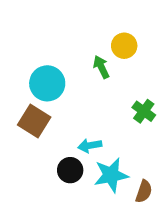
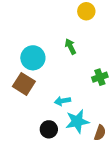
yellow circle: (124, 46) -> (86, 11), moved
green cross: (144, 111) -> (100, 77), turned 35
black circle: (70, 170) -> (49, 129), moved

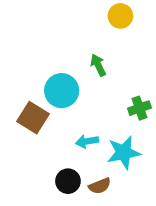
cyan circle: (33, 58) -> (62, 91), moved
cyan star: (77, 121) -> (124, 153), moved
brown semicircle: (100, 133) -> (100, 186), moved, turned 49

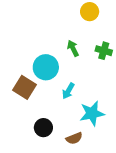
green cross: (139, 108) -> (104, 51), moved, turned 35
cyan arrow: (87, 141) -> (68, 91), moved, turned -49
black circle: (68, 181) -> (43, 128), moved

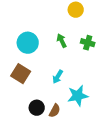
cyan circle: (46, 67) -> (28, 43), moved
brown semicircle: (74, 138) -> (55, 111), moved, turned -40

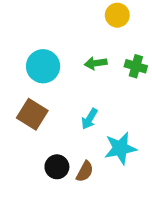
green arrow: (62, 41) -> (96, 63), turned -72

